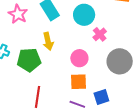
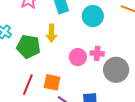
pink cross: (100, 34) -> (97, 53), moved, turned 32
orange square: (78, 82) -> (52, 82), moved

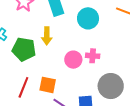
gray circle: (116, 70) -> (111, 86), moved

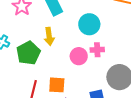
cyan circle: (88, 18) -> (89, 24), moved
green pentagon: (24, 49) -> (28, 53), turned -30

